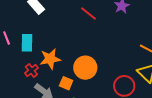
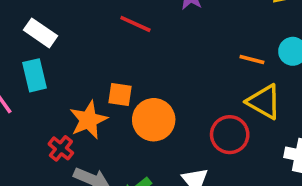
cyan rectangle: (27, 43) -> (34, 75), moved
orange square: (66, 83) -> (120, 95), moved

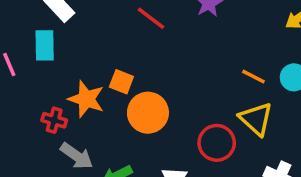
orange star: (88, 120) -> (86, 99), turned 30
red cross: (61, 148) -> (54, 120), turned -35

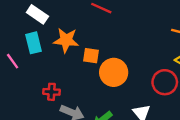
orange star: (86, 99) -> (66, 40), moved

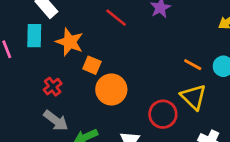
red cross: (51, 92) -> (53, 87), moved, turned 35

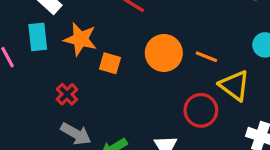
orange line: (193, 65) -> (206, 57), moved
orange circle: (111, 89) -> (164, 53), moved

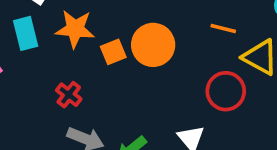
orange circle: (164, 53) -> (153, 45), moved
orange square: (110, 63) -> (113, 52), turned -30

